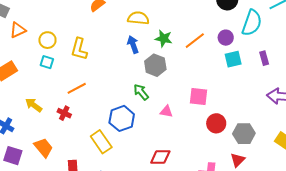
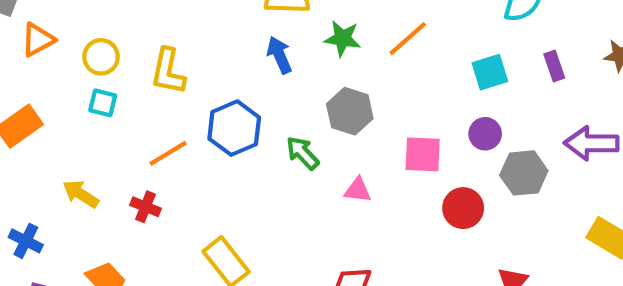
purple circle: (226, 38) -> (485, 134), moved
gray hexagon: (155, 65) -> (350, 111), moved
blue hexagon: (122, 118) -> (234, 128), moved
gray hexagon: (244, 134) -> (524, 173), moved

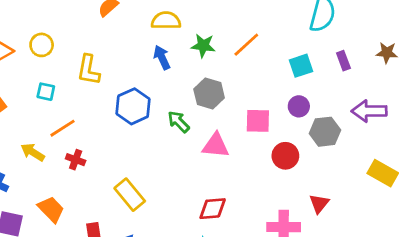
yellow circle: (101, 57) -> (42, 45), moved
orange line: (168, 153) -> (62, 128), moved
pink triangle: (358, 190) -> (216, 145), size x1.5

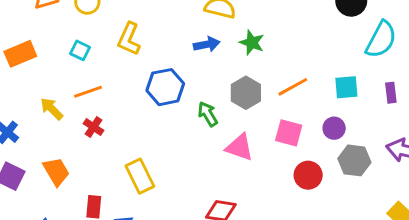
orange line: (246, 45) -> (293, 87), moved
blue arrow: (162, 57) -> (207, 44), turned 90

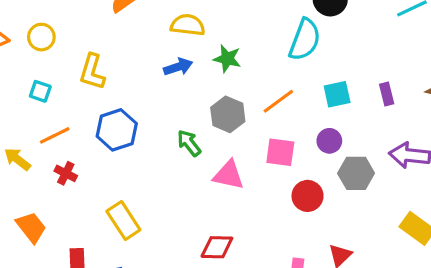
cyan semicircle: (381, 40) -> (305, 40), moved
blue hexagon: (165, 87) -> (117, 130), moved

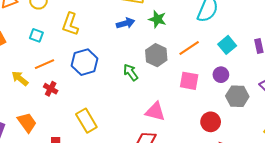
cyan square: (337, 94) -> (227, 45), turned -30
pink triangle: (229, 175) -> (155, 111), moved
red circle: (308, 196) -> (211, 122), moved

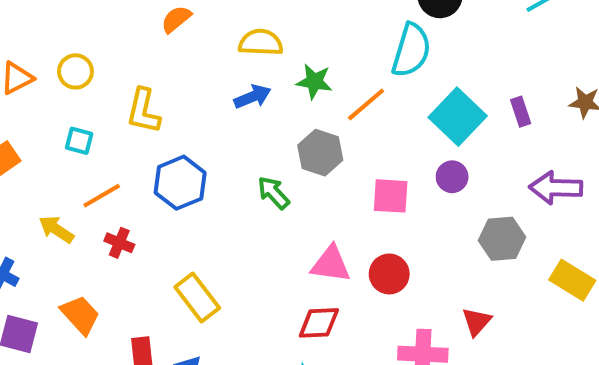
cyan square: (227, 45) -> (458, 117), size x1.5
orange line: (189, 48) -> (366, 104), moved
gray hexagon: (237, 96) -> (502, 239), moved
red circle: (211, 122) -> (389, 274), moved

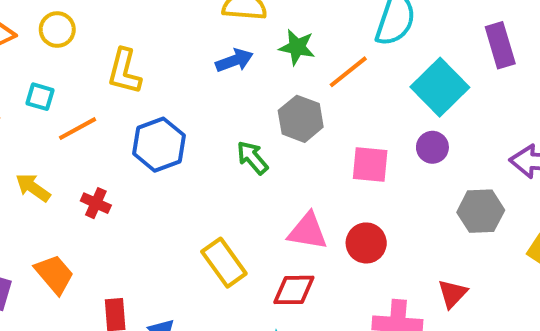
purple rectangle: (521, 112) -> (500, 45), moved, size x1.5
cyan square: (79, 141) -> (40, 97), moved
orange line: (102, 196) -> (78, 129), moved
yellow rectangle: (197, 298) -> (224, 263), moved

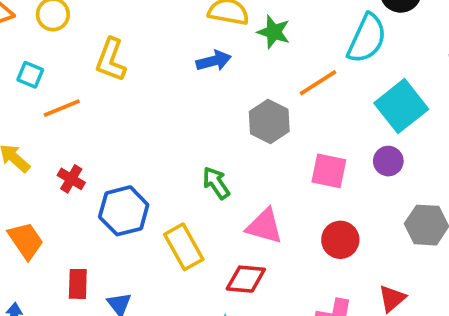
green star: (297, 47) -> (274, 32), moved
blue hexagon: (159, 145) -> (124, 211), moved
green arrow: (252, 158) -> (216, 183), moved
red circle: (366, 243) -> (340, 240), moved

